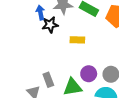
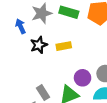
black star: (50, 25) -> (39, 45), moved

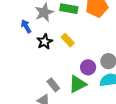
yellow rectangle: (64, 46) -> (68, 40), turned 64

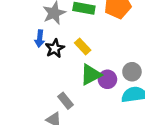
blue arrow: (26, 26) -> (40, 39), moved, turned -144
green triangle: (78, 84) -> (91, 75), moved

